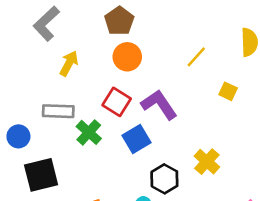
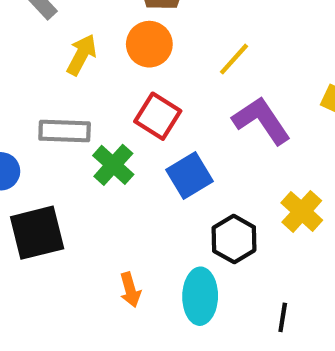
orange circle: (127, 57) -> (149, 44), moved
yellow line: (196, 57) -> (234, 59), moved
purple L-shape: (159, 105) -> (262, 120), moved

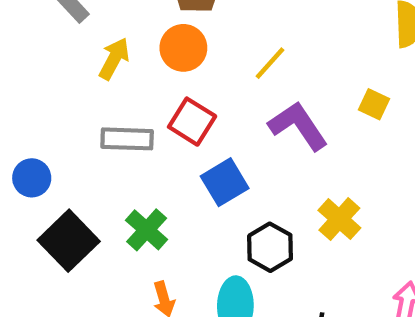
gray rectangle: (65, 131) -> (127, 139), moved
green cross: (113, 165) -> (147, 230), moved
black square: (37, 233) -> (69, 241), turned -30

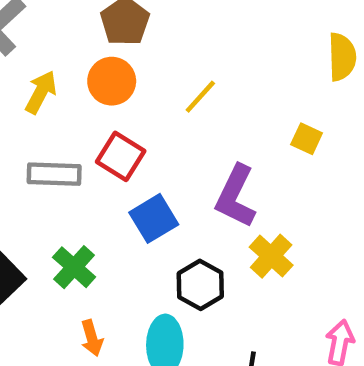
purple L-shape: (298, 126) -> (236, 196), moved, turned -120

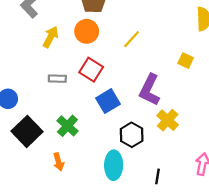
gray rectangle: (54, 174) -> (57, 79), size x0.7
orange arrow: (92, 338) -> (58, 162), moved

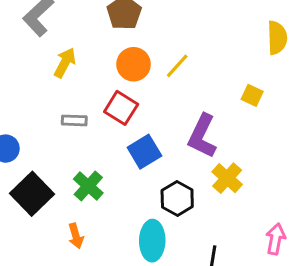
orange circle: (87, 31) -> (134, 64), moved

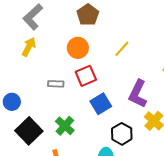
yellow arrow: (65, 63) -> (29, 47), moved
orange circle: (134, 64) -> (78, 48), moved
red square: (121, 108) -> (86, 76), turned 35

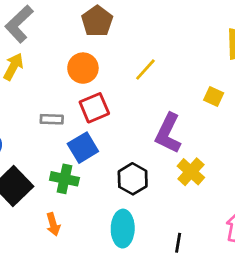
blue square: (101, 104) -> (83, 148), moved
green cross: (65, 126) -> (64, 179), turned -30
black hexagon: (122, 134) -> (133, 179), moved

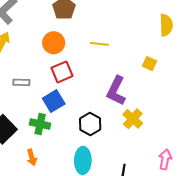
yellow line: (145, 69) -> (99, 44), turned 54
gray rectangle: (52, 119) -> (21, 82), moved

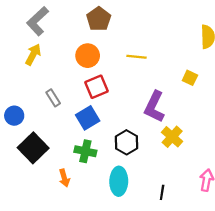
gray rectangle: (21, 82) -> (53, 98), turned 56
green cross: (40, 124) -> (85, 151), moved

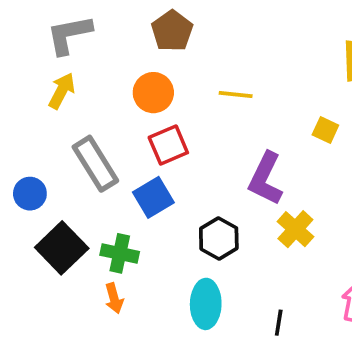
gray L-shape: (38, 21) -> (69, 35), turned 32
gray rectangle: (53, 98) -> (95, 164), size x1.8
green cross: (85, 151) -> (120, 253), moved

